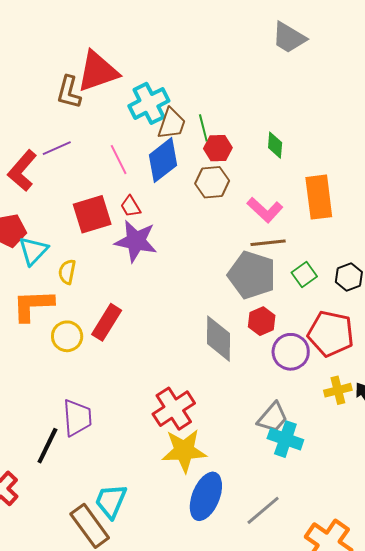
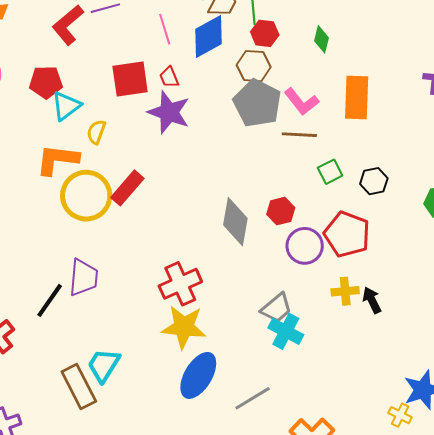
gray pentagon: (252, 275) -> (257, 103), moved
yellow circle: (67, 336) -> (86, 196), size x1.6

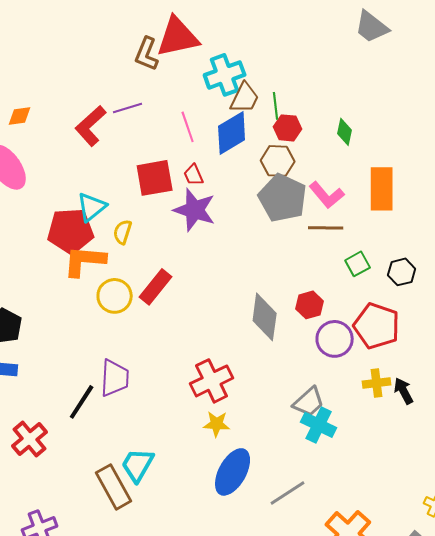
red pentagon: (46, 82) -> (71, 231), moved, size x1.4
yellow circle: (86, 196) -> (115, 296), size x0.7
yellow star: (184, 327) -> (217, 424), size x0.6

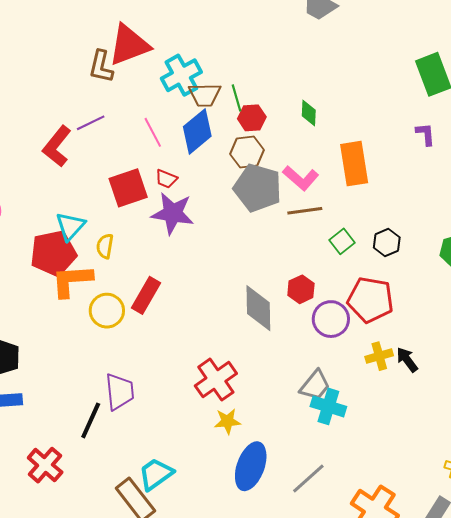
brown trapezoid: (245, 98) -> (205, 95), turned 72
red trapezoid: (194, 175) -> (166, 179), turned -35
cyan trapezoid: (138, 465) -> (156, 474), turned 33

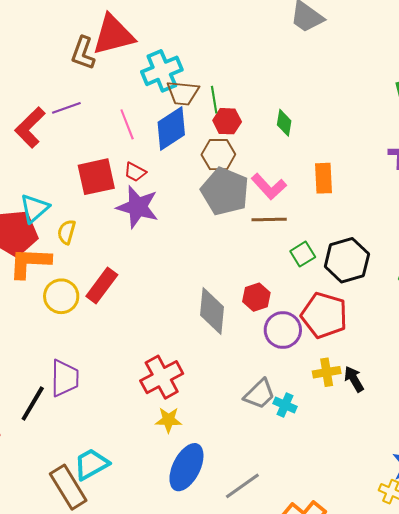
orange rectangle: (354, 164) -> (323, 178), size x0.7
black hexagon: (387, 242) -> (347, 260), size x1.6
cyan cross: (328, 406) -> (285, 405), moved, size x0.7

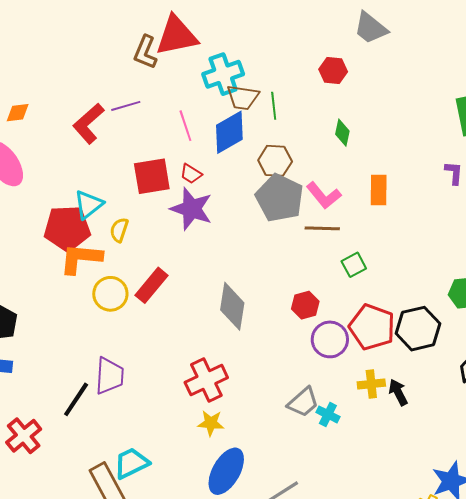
red hexagon: (227, 121) -> (333, 71), moved
black hexagon: (347, 260) -> (418, 329), moved
gray diamond: (212, 311) -> (232, 306), moved

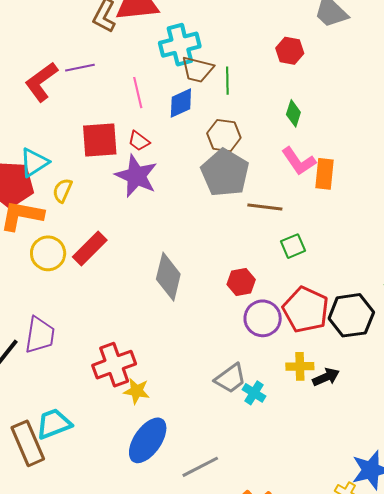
blue diamond: (229, 132) -> (181, 103), size x0.7
pink L-shape: (324, 195) -> (299, 161), moved
red cross: (206, 380) -> (114, 365), moved
black arrow: (398, 392) -> (326, 377), turned 88

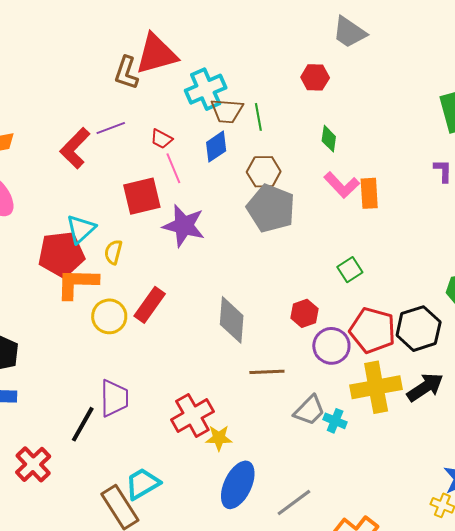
pink line: (138, 93) -> (173, 168), moved
red trapezoid: (139, 141) -> (161, 139), moved
brown line: (265, 207) -> (267, 372), moved
yellow cross: (300, 366) -> (376, 387), size x1.8
black arrow: (326, 377) -> (425, 387), moved, size x1.4

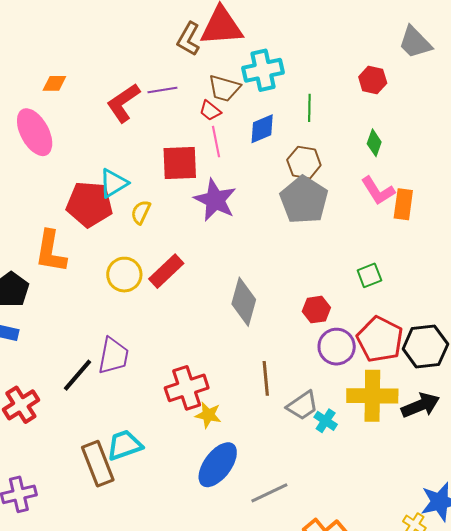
brown trapezoid: (227, 111) -> (224, 88), moved
orange L-shape: (77, 283) -> (51, 251), moved, turned -93
brown line: (267, 372) -> (266, 378), moved, turned 76

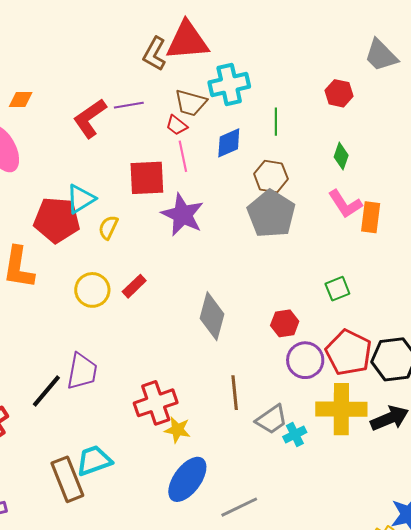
red rectangle: (166, 271) -> (134, 286), size x0.7
cyan cross: (326, 421) -> (295, 434), turned 30

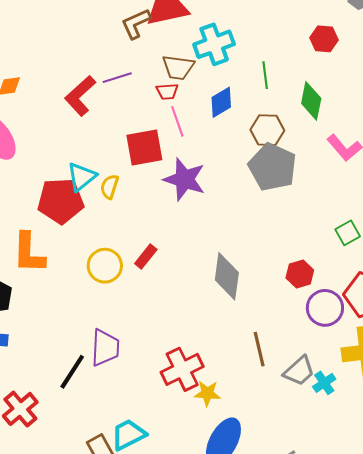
brown L-shape: (154, 54) -> (136, 24), turned 44
red trapezoid: (177, 125) -> (167, 91), turned -35
green diamond: (341, 156) -> (311, 101), moved, size x1.4
yellow semicircle: (108, 227) -> (110, 187), moved

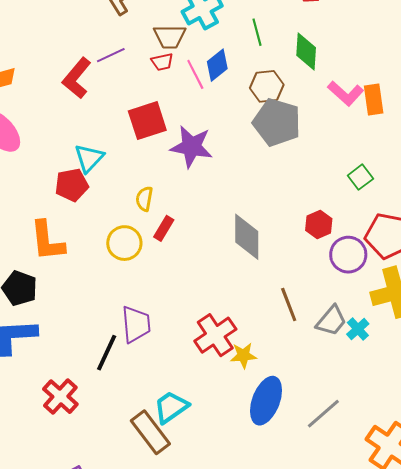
pink line: (177, 121) -> (195, 74), moved
yellow semicircle: (110, 187) -> (144, 199), moved
red pentagon: (61, 201) -> (72, 185), size x0.7

